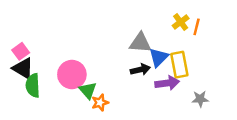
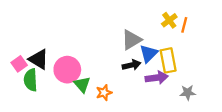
gray triangle: (140, 43) -> (131, 40), turned -35
pink square: (21, 51) -> (19, 64), moved
black triangle: (23, 68) -> (39, 59), moved
orange star: (100, 103) -> (104, 93), moved

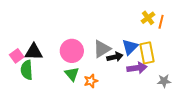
gray triangle: (131, 40) -> (102, 49), moved
black triangle: (39, 59) -> (34, 52), turned -30
pink circle: (67, 70) -> (72, 51), moved

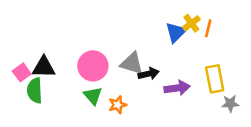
blue triangle: (130, 47) -> (176, 32), moved
gray triangle: (102, 49) -> (132, 63), turned 48
yellow rectangle: (147, 53) -> (215, 79), moved
gray star: (164, 81) -> (230, 103), moved

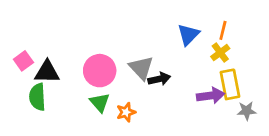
yellow cross: (191, 23) -> (220, 53), moved
gray triangle: (132, 63) -> (141, 68), turned 30
pink square: (22, 72) -> (23, 61), moved
purple arrow: (177, 88) -> (211, 96), moved

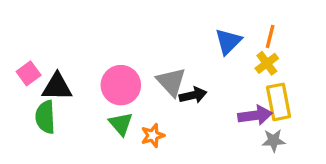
gray star: (247, 111) -> (274, 141), moved

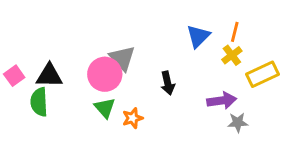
pink square: (29, 73) -> (14, 76), moved
gray triangle: (171, 82) -> (122, 58), moved
black arrow: (193, 95) -> (168, 83), turned 90
yellow rectangle: (279, 102) -> (263, 74), moved, turned 76

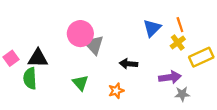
orange line: (235, 32) -> (180, 25), turned -32
pink circle: (105, 74) -> (80, 34), moved
black arrow: (168, 83) -> (128, 64), turned 108
orange star: (133, 118) -> (116, 91), moved

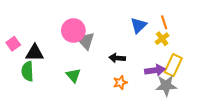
yellow rectangle: (201, 57) -> (173, 65), moved, turned -40
pink square: (11, 58) -> (13, 44), moved
orange star: (116, 91) -> (120, 82), moved
gray star: (182, 94) -> (166, 86), size x1.5

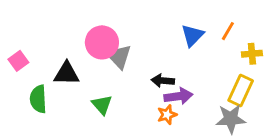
orange line: (164, 22) -> (228, 31), turned 48
yellow cross: (162, 39) -> (252, 54), moved, turned 32
black triangle: (35, 53) -> (67, 74), moved
purple arrow: (155, 70) -> (178, 96), moved

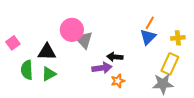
orange line: (228, 31) -> (150, 23), moved
blue triangle: (193, 35) -> (148, 37), moved
purple arrow: (178, 96) -> (102, 68), moved
green triangle: (102, 105) -> (49, 74), moved, turned 42

